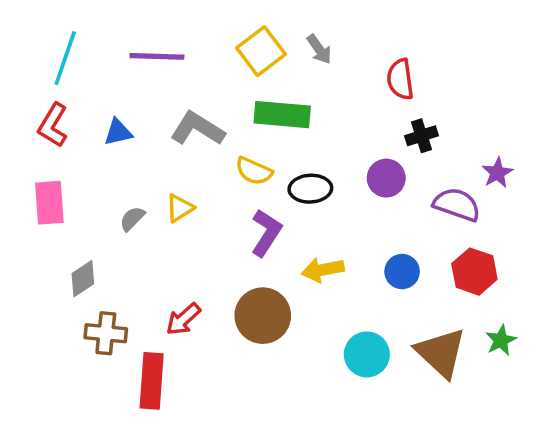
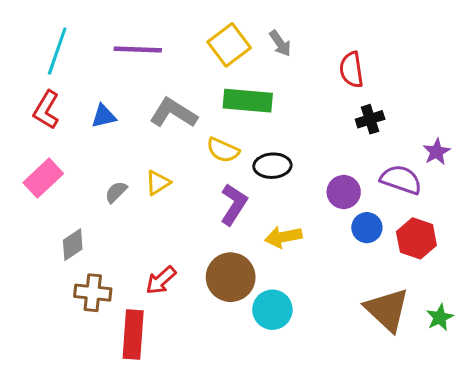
purple circle: (386, 178) -> (344, 192), moved
pink rectangle: (49, 203) -> (43, 178), turned 51
blue circle: (402, 272) -> (367, 228), moved
green star: (501, 340) -> (440, 317), moved
cyan circle: (367, 354) -> (272, 310), moved

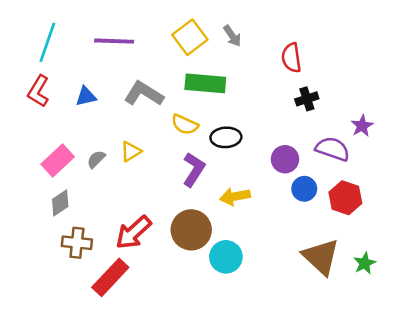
pink rectangle: (43, 178) -> (58, 161), moved
red arrow: (161, 280) -> (133, 232), size x1.4
red rectangle: (133, 334) -> (110, 277), turned 39

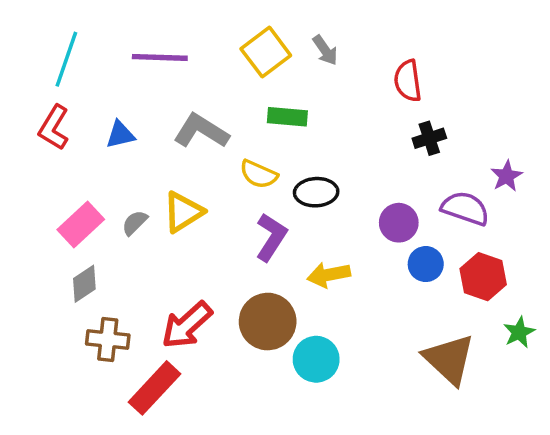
green rectangle: (205, 83) -> (287, 117), size x0.7
yellow triangle: (131, 152) -> (183, 212), size x1.4
green star: (365, 263) -> (519, 332), moved

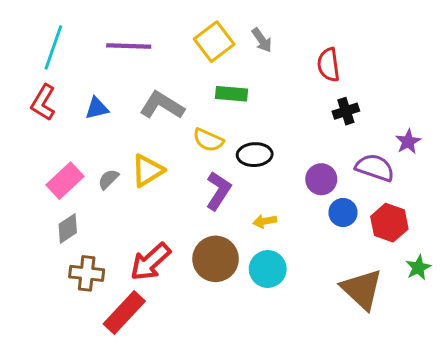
yellow arrow: (329, 275) -> (265, 221), size x0.7
cyan circle: (316, 359) -> (268, 269), moved

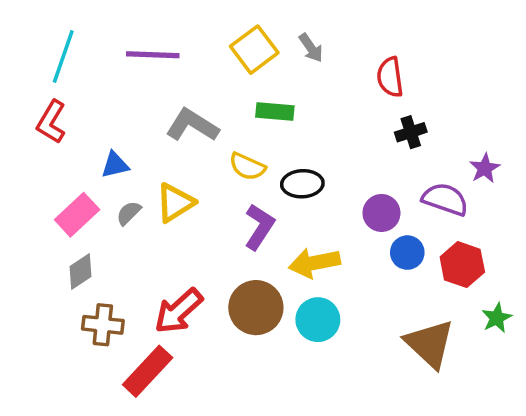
blue triangle: (97, 108) -> (115, 165), moved
yellow arrow: (265, 221) -> (314, 263), size x1.8

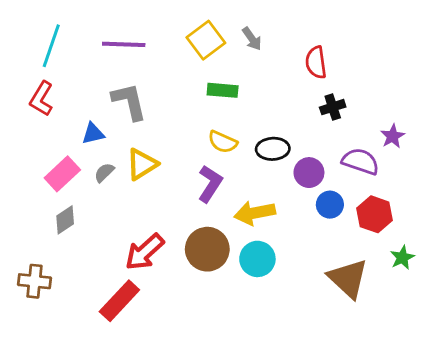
gray L-shape: (192, 125) -> (129, 101), moved, turned 45
yellow semicircle: (247, 167) -> (223, 142), moved
black ellipse: (302, 184) -> (273, 149), moved
brown cross: (103, 325) -> (34, 281), moved

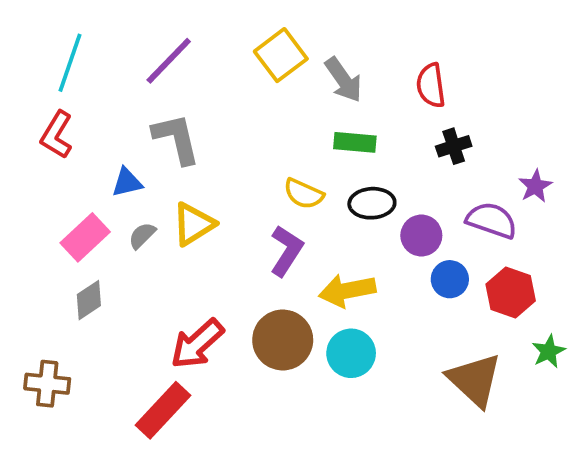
gray arrow: (252, 39) -> (343, 80), moved, size x1.4
purple line: (124, 44) -> (169, 61), turned -48
green rectangle: (223, 90) -> (355, 142), moved

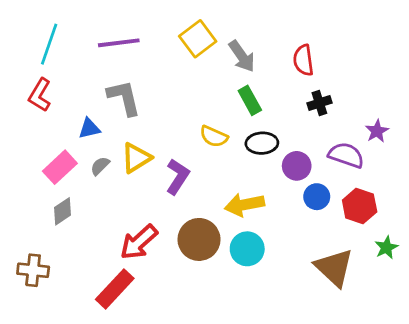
purple line: (169, 61) -> (119, 43), turned 39
green rectangle: (355, 142) -> (250, 100), turned 56
purple L-shape: (286, 251) -> (178, 177), moved

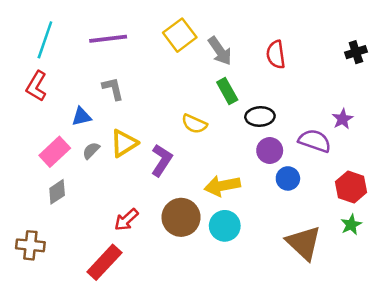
gray L-shape: (124, 98) -> (113, 89), size x0.7
black cross: (319, 103) -> (356, 52), moved
black ellipse: (262, 143) -> (260, 117), moved
red hexagon: (360, 206) -> (351, 187), moved
red arrow: (139, 242) -> (126, 220), size x0.7

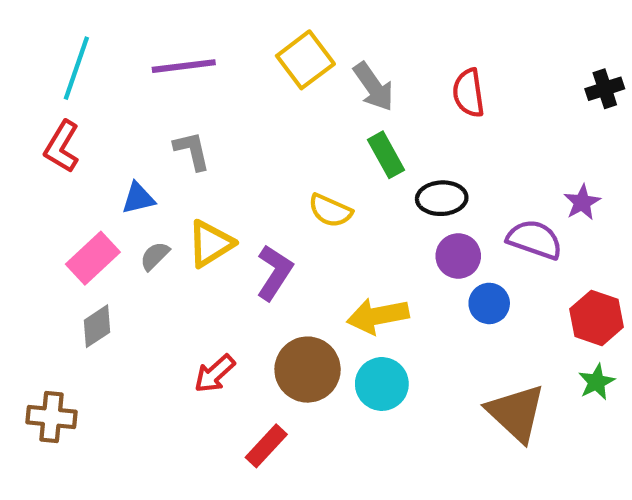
red rectangle: (104, 262) -> (266, 446), moved, size x0.7

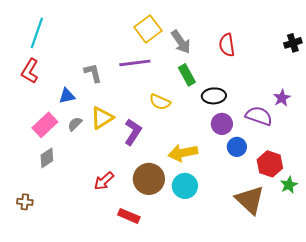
purple line: (184, 66) -> (135, 63), moved
red hexagon: (597, 318) -> (270, 164), moved
brown cross: (52, 417) -> (25, 202), size x0.7
red rectangle: (266, 446) -> (129, 216), turned 70

